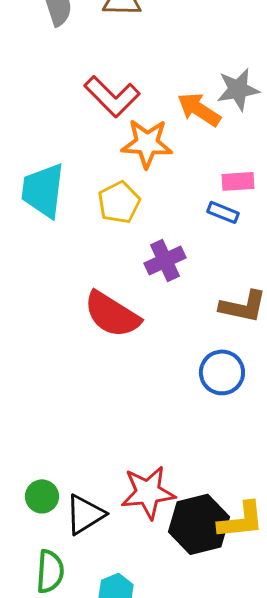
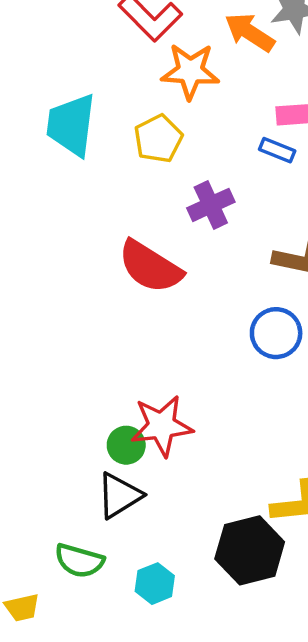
red star: (148, 492) -> (162, 426), moved
green circle: (42, 496) -> (126, 445), moved
black hexagon: (199, 524) -> (250, 550), moved
green semicircle: (50, 571) -> (79, 561), turned 102

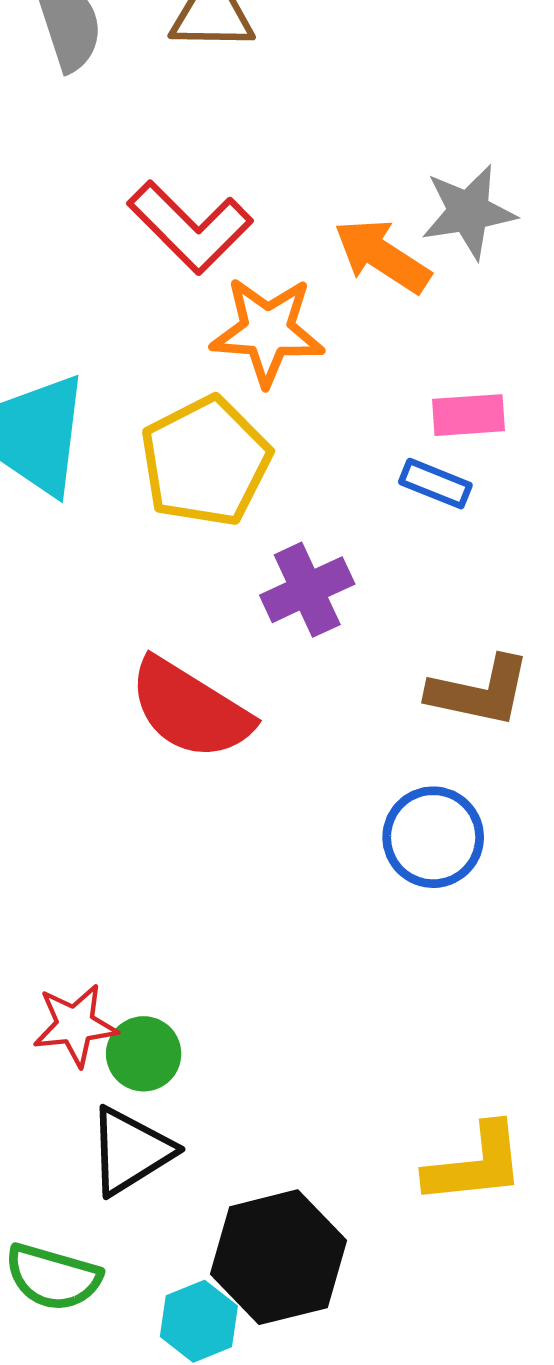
yellow pentagon: (158, 139) -> (205, 461), size x1.4
red star: (162, 426) -> (75, 1025), moved, size x0.7
black hexagon: (250, 550) -> (278, 1257), moved

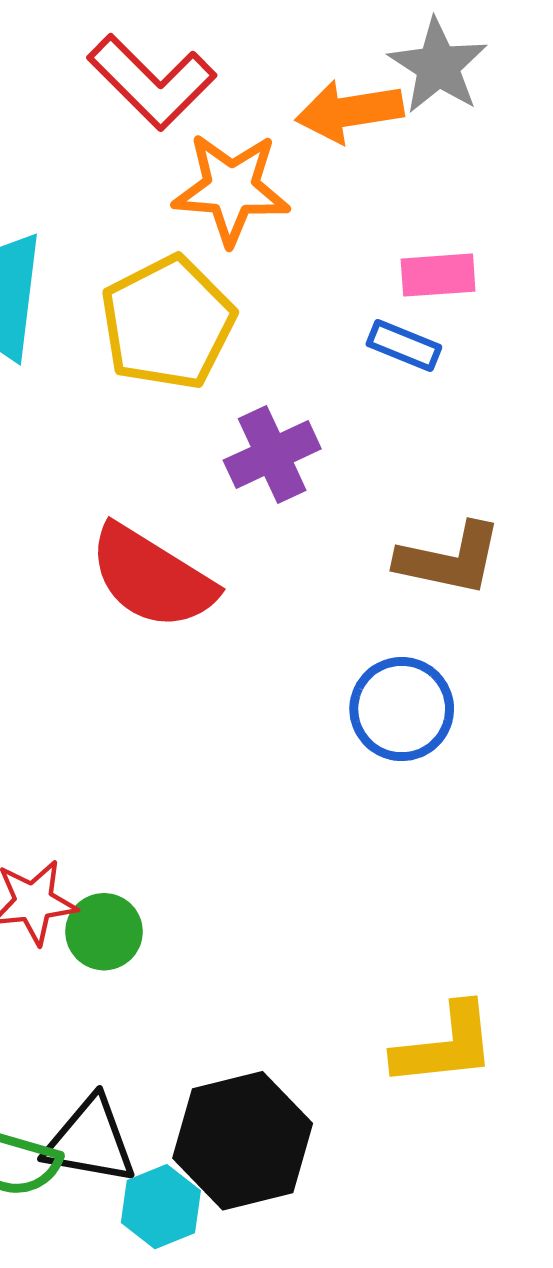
gray star: (469, 212) -> (438, 66), turned -30
orange arrow: (382, 256) -> (349, 111), turned -42
black triangle: (130, 1151) -> (90, 1141), moved, turned 42

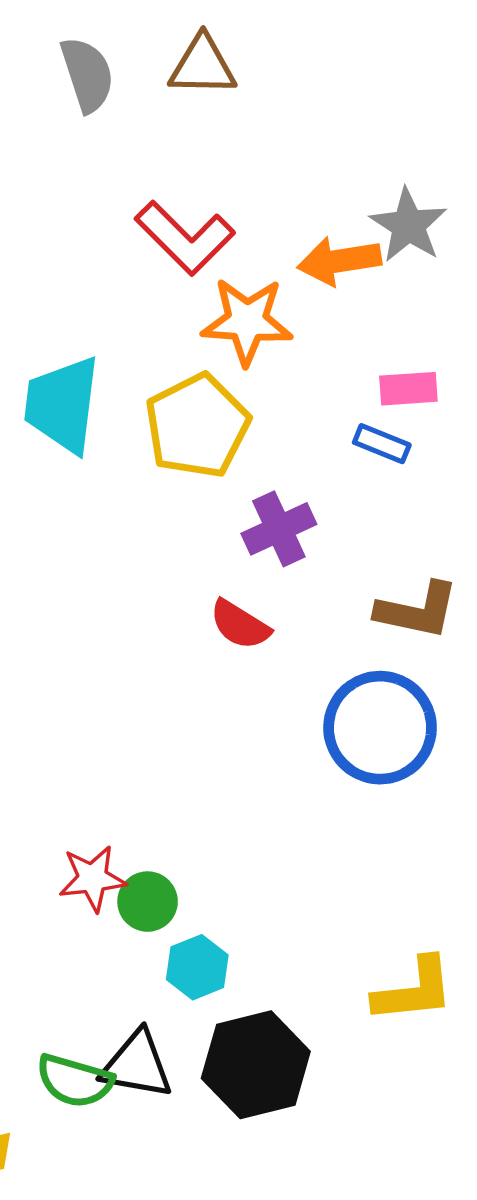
red semicircle: (152, 577) -> (240, 625), moved, size x0.6
blue circle: (402, 709) -> (380, 728), size x1.4
cyan hexagon: (161, 1207) -> (197, 967), moved

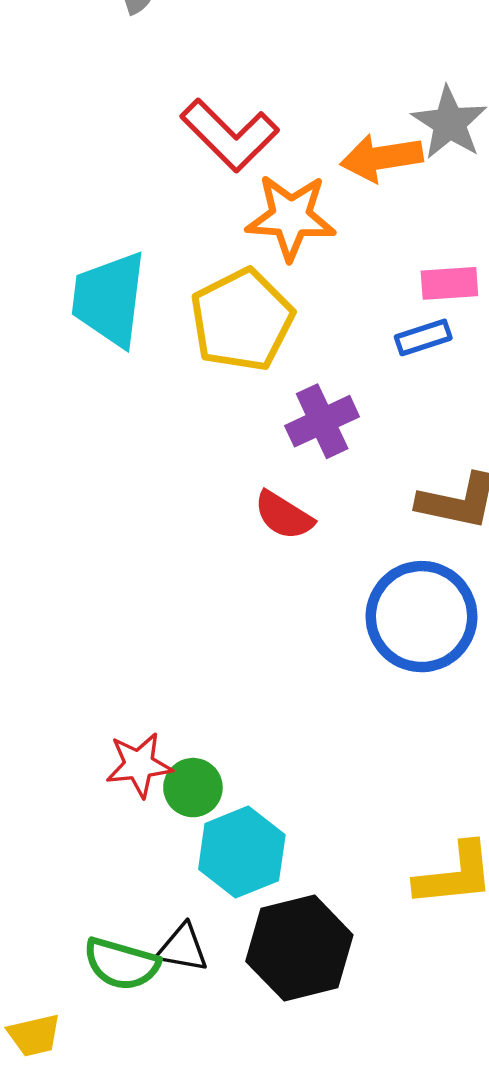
blue rectangle: (382, 444) -> (423, 337), turned -40
cyan hexagon: (197, 967) -> (242, 852), size x1.4
black triangle: (137, 1065) -> (183, 948), size x0.7

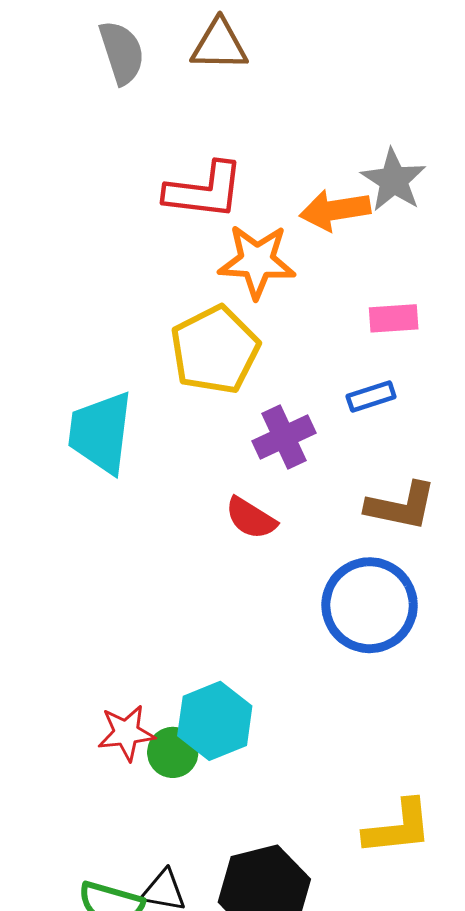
red L-shape: (230, 135) -> (204, 191), turned -38
cyan trapezoid: (109, 299) -> (101, 432), moved
blue rectangle: (423, 337) -> (371, 396), moved
cyan hexagon: (242, 852) -> (215, 721), moved

